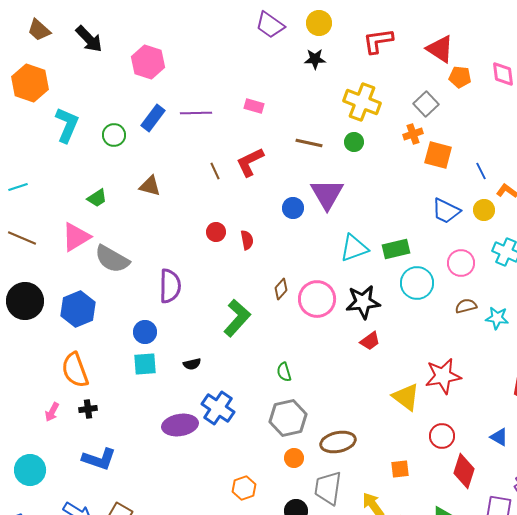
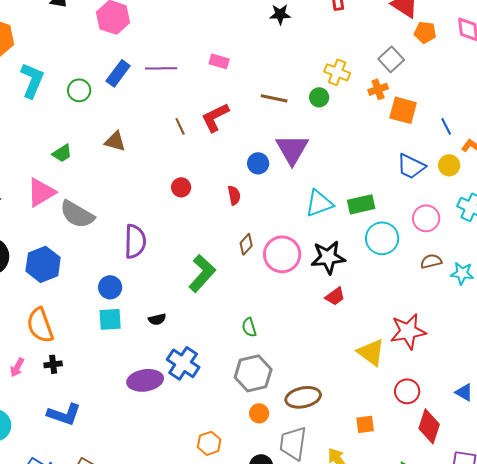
yellow cross: (362, 102) -> (337, 72), moved, size x0.7
red semicircle: (247, 240) -> (234, 195), moved

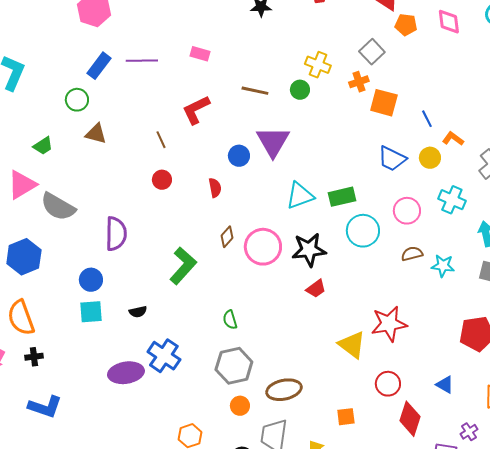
green circle: (79, 90) -> (77, 100), moved
brown line: (180, 126) -> (161, 140), moved

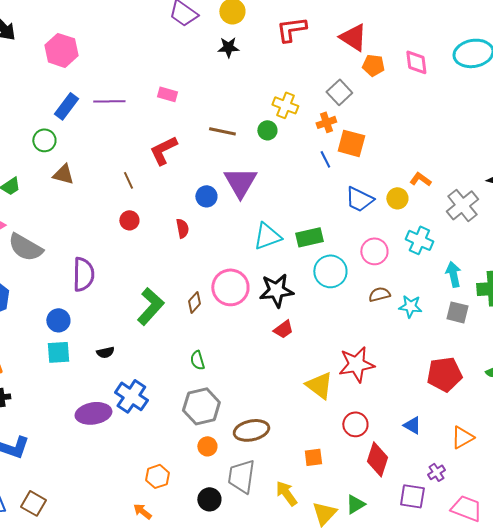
blue line: (427, 119) -> (325, 159), moved
brown diamond: (227, 237) -> (194, 302), moved

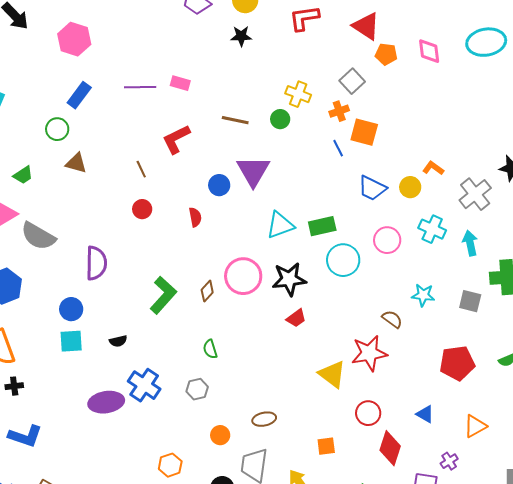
purple line: (109, 101) -> (140, 87), moved
cyan arrow: (453, 274) -> (470, 243), moved
brown semicircle: (379, 294) -> (392, 319), moved, turned 50
gray hexagon: (201, 406) -> (197, 389), moved, size x0.6
brown ellipse: (251, 430) -> (264, 419), size x0.7

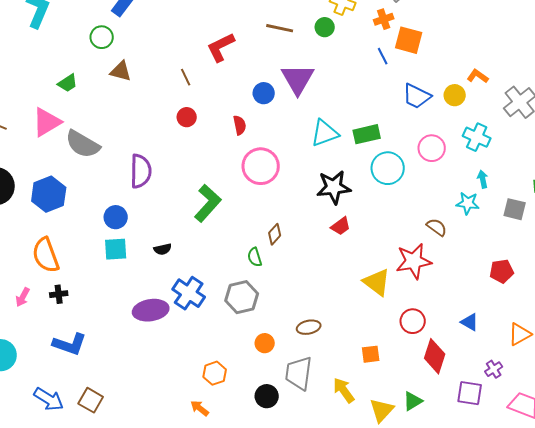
cyan arrow: (470, 243) -> (483, 179), moved, size x0.7
pink circle: (243, 276) -> (261, 166), moved
brown diamond: (207, 291) -> (275, 234), moved
red pentagon: (457, 363) -> (502, 271), size x0.7
gray hexagon: (197, 389) -> (242, 297), size x1.5

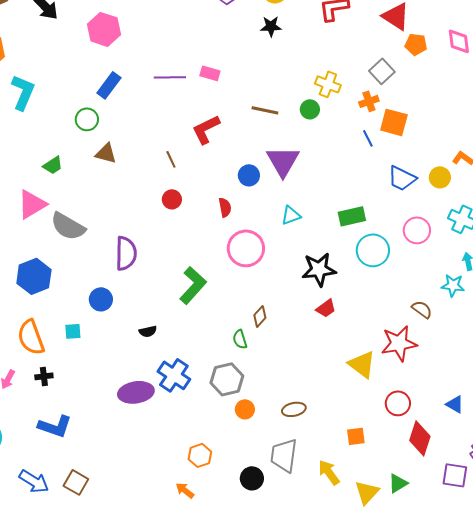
cyan triangle: (325, 133) -> (291, 215), moved, size x0.7
cyan square: (116, 249) -> (73, 331), moved, size x0.7
orange circle: (265, 343) -> (245, 409), moved

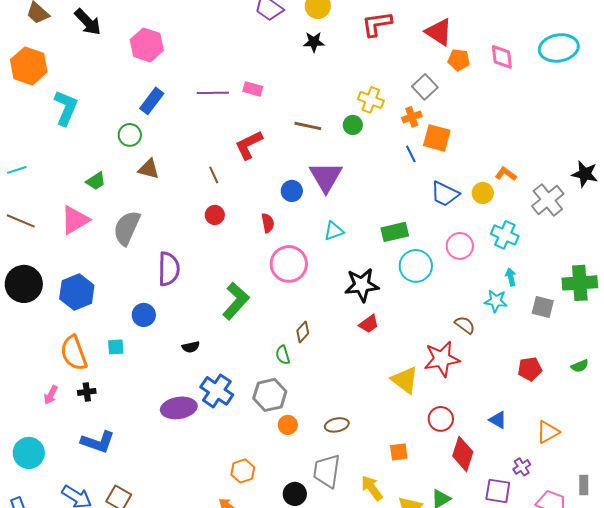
gray semicircle: (68, 226) -> (127, 228), moved, turned 84

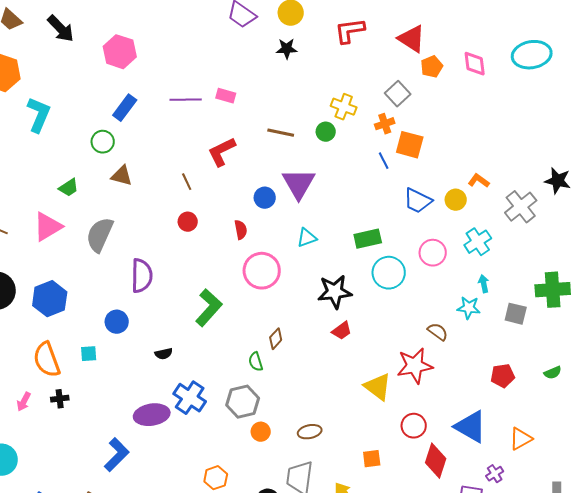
orange pentagon: (459, 60) -> (432, 67), turned -30
cyan cross: (505, 235) -> (478, 242), turned 32
blue triangle: (498, 420) -> (471, 427), size x1.8
blue L-shape: (98, 442) -> (117, 455), moved, turned -64

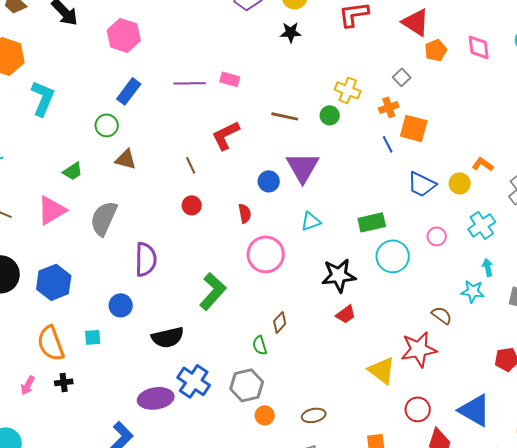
gray square: (398, 94) -> (402, 77), size x0.7
pink circle: (433, 253) -> (437, 236), size x0.7
black semicircle: (164, 354) -> (168, 337), size x1.8

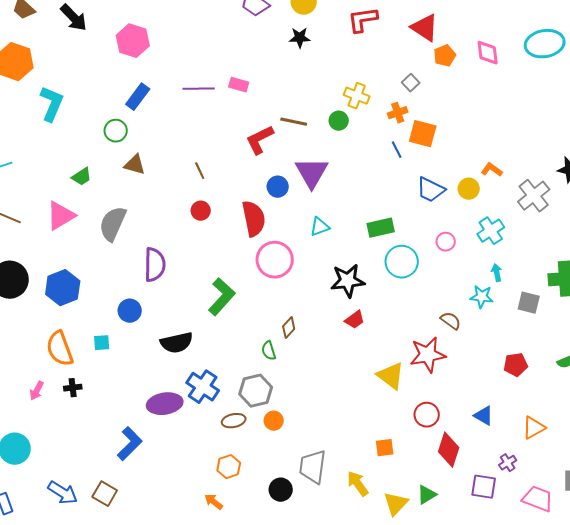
red L-shape: (226, 135) -> (260, 140), moved
red semicircle: (245, 213) -> (254, 219), size x1.8
blue triangle: (475, 410) -> (484, 416), size x0.6
brown ellipse: (314, 415) -> (234, 421), moved

